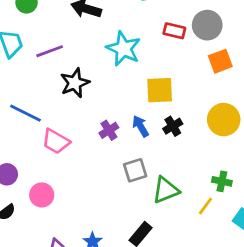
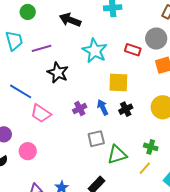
red rectangle: (174, 31) -> (133, 50), moved
black star: (75, 83) -> (58, 73), turned -30
green cross: (222, 181) -> (151, 147), moved

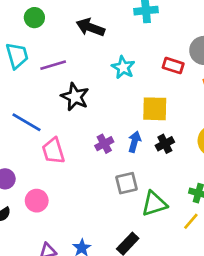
cyan star: (95, 51) -> (123, 67), size x0.7
blue arrow: (103, 107) -> (134, 142), turned 42
pink trapezoid: (41, 113) -> (53, 151), turned 40

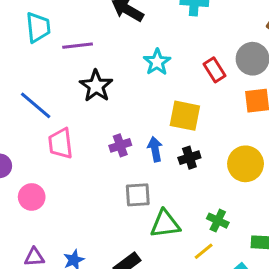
red rectangle: (173, 66) -> (214, 70), turned 30
blue arrow: (134, 142) -> (155, 149), turned -36

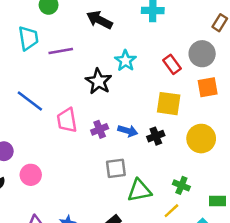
black star: (96, 86) -> (99, 81), moved
yellow square: (185, 116) -> (169, 104), moved
pink trapezoid: (61, 143) -> (67, 120), moved
blue arrow: (155, 149) -> (128, 131), turned 120

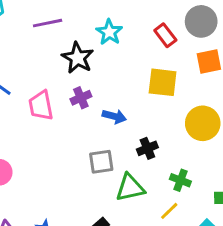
purple line: (61, 51) -> (48, 23), moved
purple cross: (100, 129) -> (81, 98), moved
black cross: (156, 136) -> (147, 148), moved

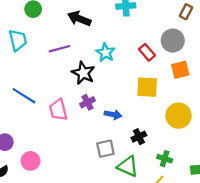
green triangle: (130, 188) -> (128, 166), turned 40

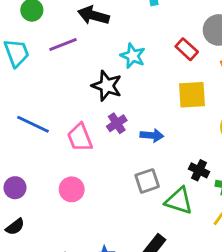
purple line: (60, 49) -> (63, 45), moved
black cross: (139, 137) -> (199, 170), moved, turned -32
pink circle: (31, 161) -> (72, 189), moved

